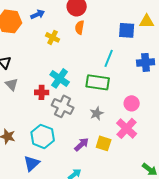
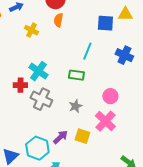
blue cross: (146, 62) -> (124, 55), turned 30
green rectangle: (98, 82) -> (76, 75), size x0.7
cyan hexagon: (43, 136) -> (37, 148), moved

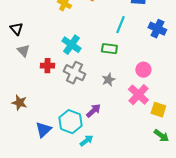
red cross: (20, 85) -> (47, 66), moved
yellow square: (82, 136) -> (158, 110), moved

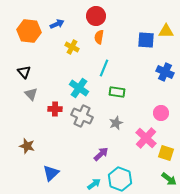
cyan line: (120, 25) -> (104, 68), moved
pink circle: (143, 70) -> (161, 113), moved
cyan hexagon: (70, 122) -> (120, 179), moved

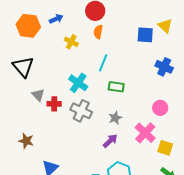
yellow triangle: (166, 31) -> (165, 26), turned 42
black triangle: (24, 72) -> (23, 67), size x1.6
gray triangle: (31, 94) -> (38, 95), moved
purple arrow: (101, 154) -> (110, 141), moved

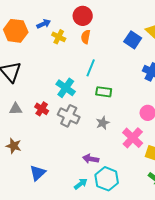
blue square: (145, 35) -> (133, 40), turned 30
yellow cross: (71, 42) -> (59, 37), moved
gray triangle: (38, 95) -> (16, 109), moved, turned -48
red cross: (54, 104) -> (42, 109), turned 32
purple arrow: (110, 141) -> (91, 159), moved, turned -126

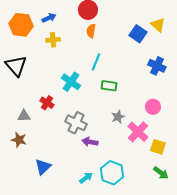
yellow cross: (59, 37) -> (53, 40), moved, turned -32
gray triangle: (16, 109) -> (24, 116), moved
gray cross: (69, 116) -> (76, 123), moved
gray star: (103, 123) -> (118, 117), moved
purple arrow: (91, 159) -> (90, 142), moved

